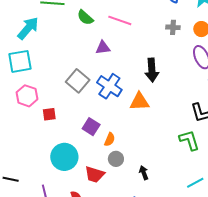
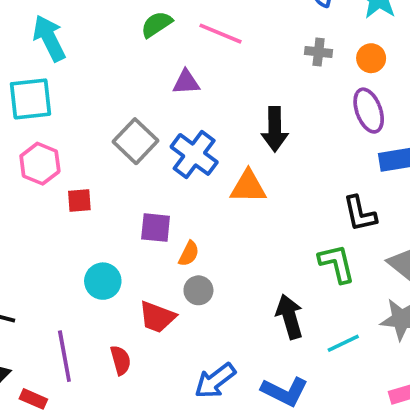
green semicircle: (85, 17) -> (157, 24), turned 102
cyan arrow: (28, 28) -> (49, 38), turned -70
purple square: (91, 127) -> (156, 228), turned -30
cyan circle: (64, 157) -> (103, 281), size x0.7
black arrow: (144, 173) -> (290, 317), moved, size x1.6

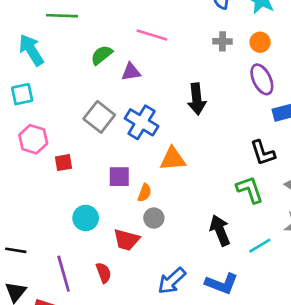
green semicircle: (157, 24) -> (102, 55), moved
cyan square: (30, 99) -> (22, 94), size x0.7
orange triangle: (248, 187) -> (173, 159), moved

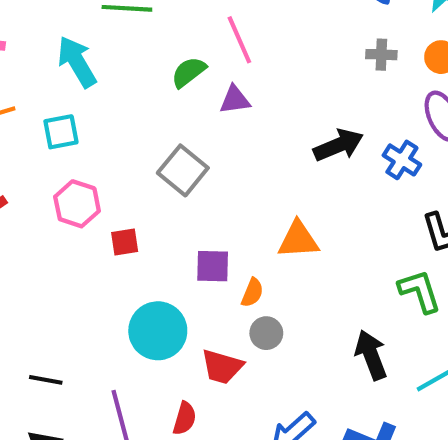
pink line: (152, 35) -> (239, 40), moved, turned 48
black arrow: (197, 99) -> (338, 145), turned -108
blue cross: (142, 122) -> (402, 160), moved, size x0.7
cyan circle: (86, 218) -> (158, 331), size x1.4
red semicircle: (104, 273) -> (185, 418), turned 36

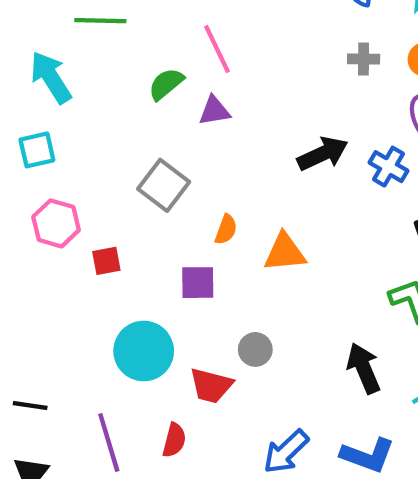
orange semicircle: (252, 293) -> (226, 229), moved

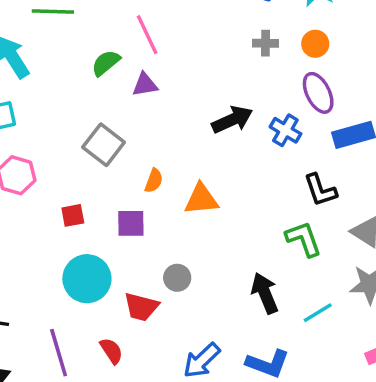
red square: (106, 261) -> (73, 215), moved
red semicircle: (174, 440) -> (111, 351), turned -48

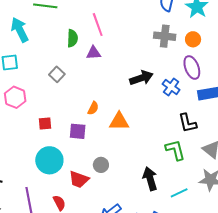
gray cross: (266, 43) -> (165, 36), size x1.5
green semicircle: (106, 63) -> (72, 38), turned 126
gray square: (104, 145) -> (57, 74), moved, size x0.7

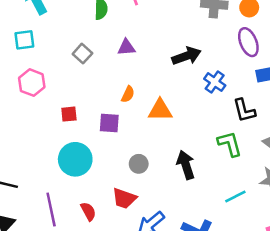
purple triangle: (94, 53) -> (126, 47), moved
blue cross: (171, 87) -> (215, 82), moved
red trapezoid: (79, 179) -> (124, 198), moved
black arrow: (150, 179) -> (186, 165), moved

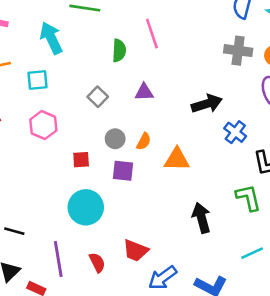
gray circle: (139, 164) -> (115, 139), moved

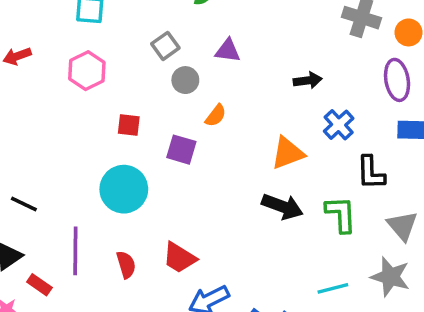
black arrow: (207, 104) -> (308, 80), size x0.7
gray circle: (115, 139) -> (185, 80), moved
orange triangle: (177, 159) -> (288, 153), moved, turned -32
black arrow: (201, 218) -> (282, 207), moved, turned 116

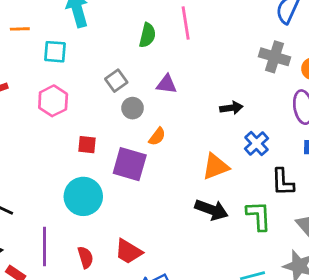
purple square: (181, 150) -> (130, 164), size x1.4

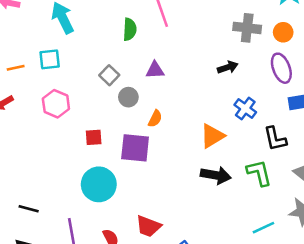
orange line: (20, 29) -> (16, 68), moved
black arrow: (231, 108) -> (228, 67), moved

